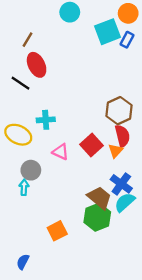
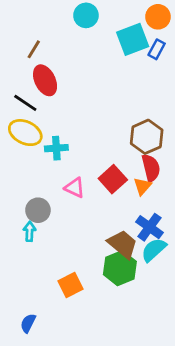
yellow ellipse: (18, 135) -> (25, 133), moved

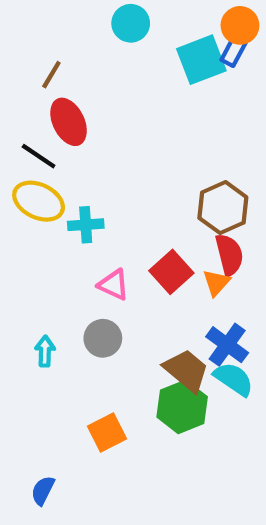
blue rectangle: (157, 49) -> (234, 51), moved
gray circle: (38, 210) -> (103, 338), moved
cyan semicircle: (154, 250) -> (234, 379), turned 76

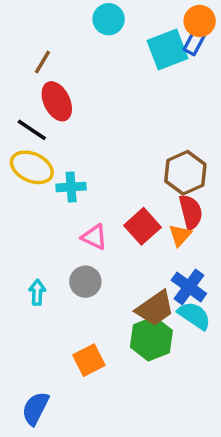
brown trapezoid: (186, 370) -> (155, 308), turned 105
blue semicircle: (43, 490) -> (35, 408), size x1.4

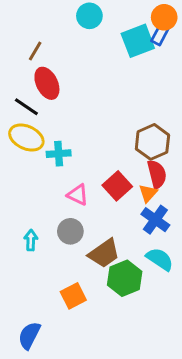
blue cross: (189, 287) -> (155, 220), moved
brown trapezoid: (155, 308) -> (104, 253), moved

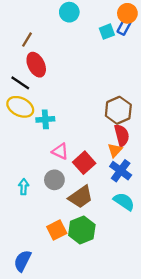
cyan square: (138, 41) -> (107, 32), size x0.6
red square: (117, 186) -> (84, 163), moved
green hexagon: (125, 278) -> (82, 230), moved

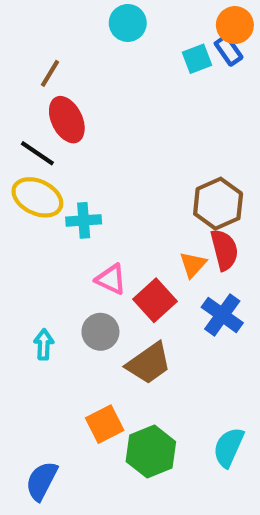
blue rectangle: (124, 27) -> (229, 50), turned -63
orange triangle: (115, 150) -> (193, 265), moved
cyan semicircle: (124, 201) -> (229, 447), moved, turned -100
green hexagon: (82, 230) -> (151, 452), moved

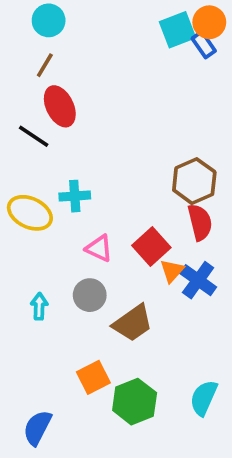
cyan circle: (128, 23) -> (49, 20), moved
cyan square: (197, 59) -> (178, 30), moved, size x1.4
yellow ellipse: (37, 197) -> (30, 213), moved
orange triangle: (193, 265) -> (172, 271), moved
red square: (155, 300) -> (151, 246), moved

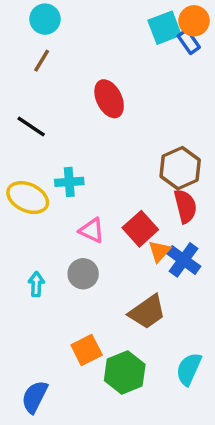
red ellipse: (60, 106) -> (109, 99), moved
brown trapezoid: (133, 323) -> (147, 312), moved

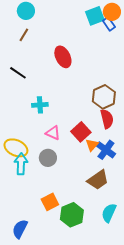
yellow ellipse: (28, 198) -> (16, 148), moved
cyan arrow: (36, 284) -> (21, 164), size x1.5
brown trapezoid: (147, 312) -> (98, 180), moved

